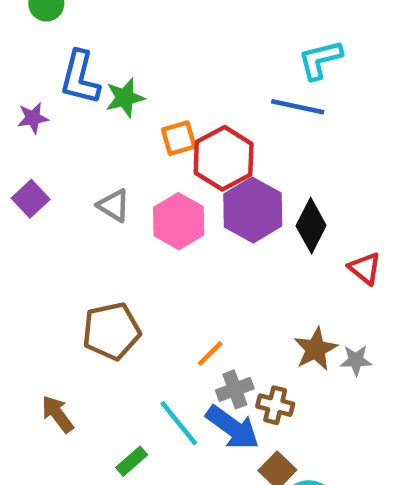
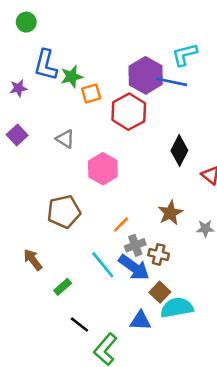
orange square: (179, 138) -> (91, 93), moved
purple hexagon: (253, 210) -> (146, 75), moved
pink hexagon: (179, 221) -> (103, 169), moved
brown star: (316, 349) -> (170, 213), moved
green rectangle: (132, 461) -> (63, 287), moved

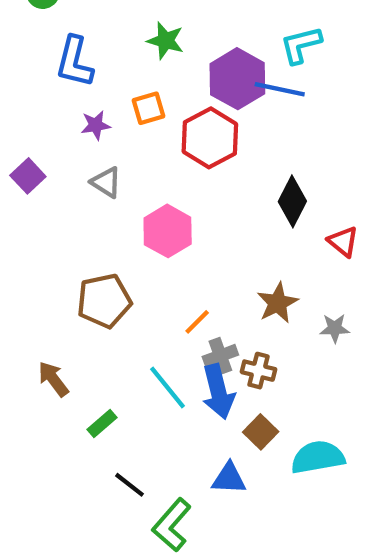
green star: (72, 77) -> (165, 41), moved, turned 30
purple star: (18, 88) -> (96, 125), moved
blue arrow: (134, 267) -> (218, 392), turned 40
cyan semicircle: (177, 308) -> (318, 457), moved

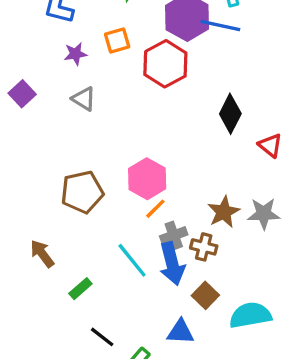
pink hexagon: (168, 231) -> (147, 179), moved
brown star: (278, 303) -> (224, 212), moved
gray star: (335, 328) -> (264, 214), size x1.4

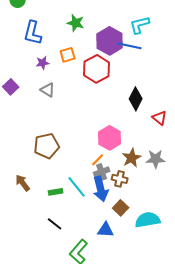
pink hexagon: (147, 179) -> (110, 138), moved
orange line: (155, 209) -> (98, 160), moved
green rectangle: (80, 289) -> (56, 192), moved, turned 32
black line: (102, 337) -> (55, 224), moved

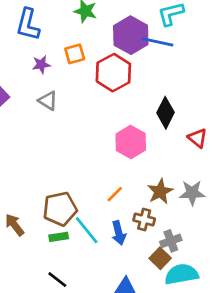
pink hexagon: (110, 138) -> (131, 142), moved
brown pentagon: (47, 146) -> (60, 209), moved
gray cross: (102, 172) -> (171, 241), moved
blue arrow: (101, 189) -> (119, 233), size x0.7
brown square: (121, 208) -> (160, 258), moved

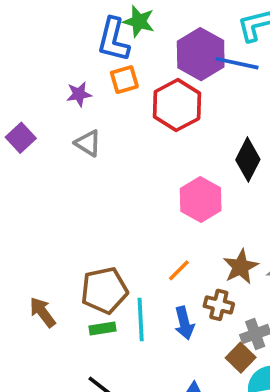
blue L-shape: (28, 25) -> (113, 40), moved
cyan line: (87, 230) -> (141, 319), turned 36

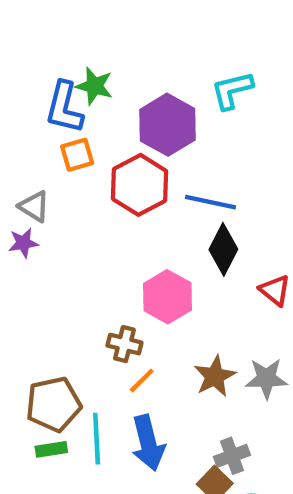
blue line: (237, 63) -> (210, 202), moved
purple star: (79, 94) -> (23, 243), moved
gray triangle: (88, 143) -> (34, 206), moved
brown cross: (219, 305) -> (124, 344), moved
blue arrow: (184, 323) -> (148, 443), size x1.4

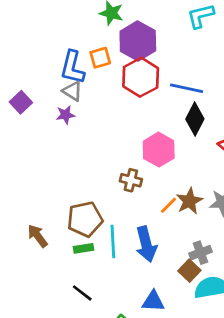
blue L-shape: (64, 107) -> (72, 67), moved
purple hexagon: (167, 125) -> (138, 41), moved
orange line: (142, 381) -> (168, 205), moved

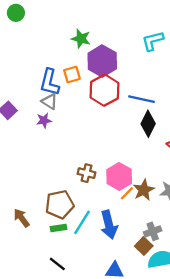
pink hexagon: (159, 150) -> (119, 176), moved
brown cross: (131, 180) -> (87, 173), moved
cyan line: (113, 241) -> (82, 222), turned 35

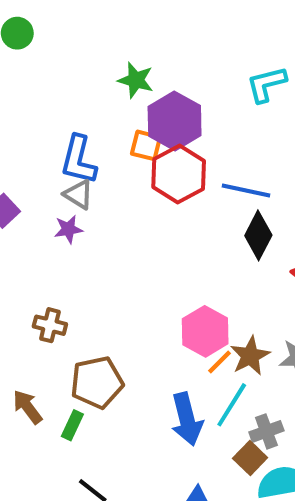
orange square: (72, 74) -> (146, 145), moved, turned 30
brown cross: (87, 173) -> (50, 325), moved
cyan line: (82, 222) -> (232, 405), moved
green rectangle: (58, 228) -> (72, 425), moved, turned -56

